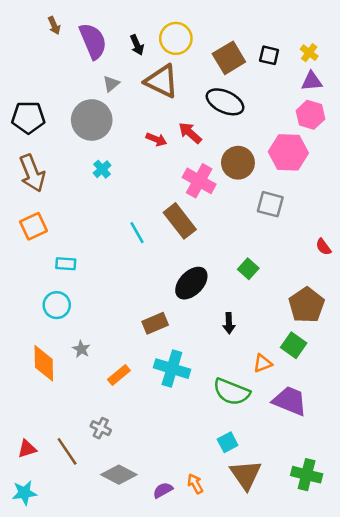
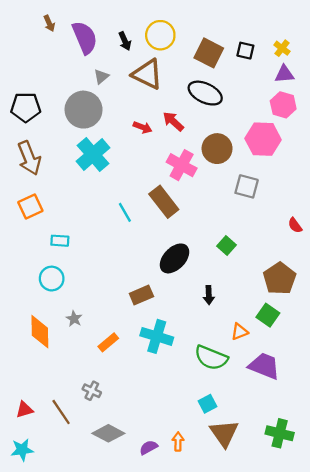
brown square: (229, 58) -> (209, 53), turned -32
cyan cross: (102, 169) -> (93, 154), size x2.0
orange arrow: (195, 484) -> (178, 442), turned 30

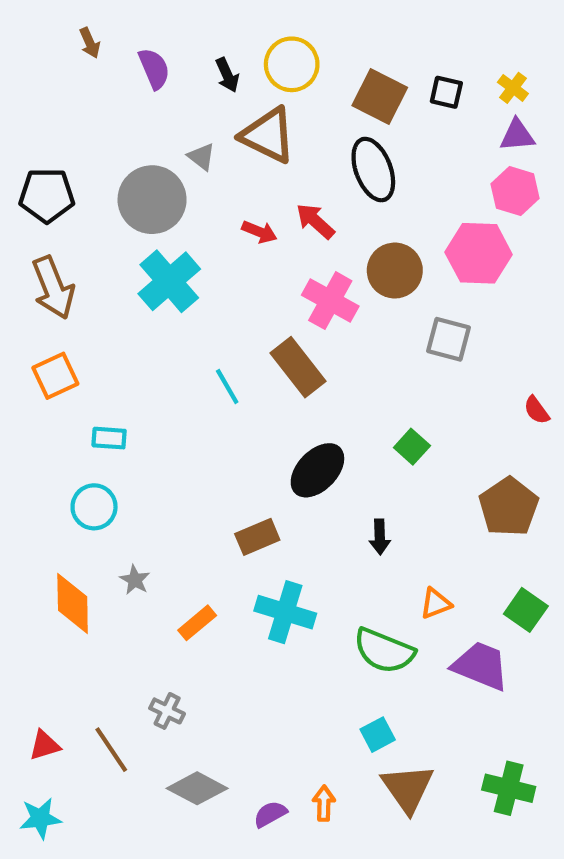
purple semicircle: (85, 38) -> (154, 69), size x0.7
gray triangle: (101, 77) -> (201, 157), moved, turned -42
black ellipse: (205, 93) -> (373, 170), turned 44
green square: (268, 315) -> (526, 610), moved

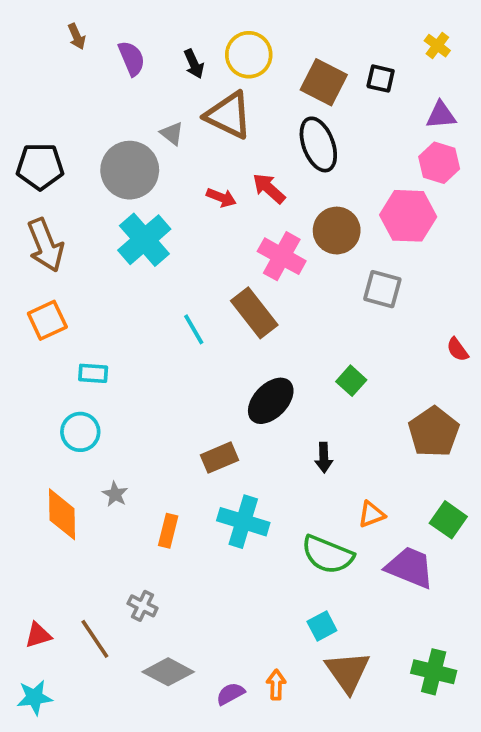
yellow cross: (513, 88) -> (437, 46), moved
orange rectangle: (197, 623) -> (168, 531), turned -36

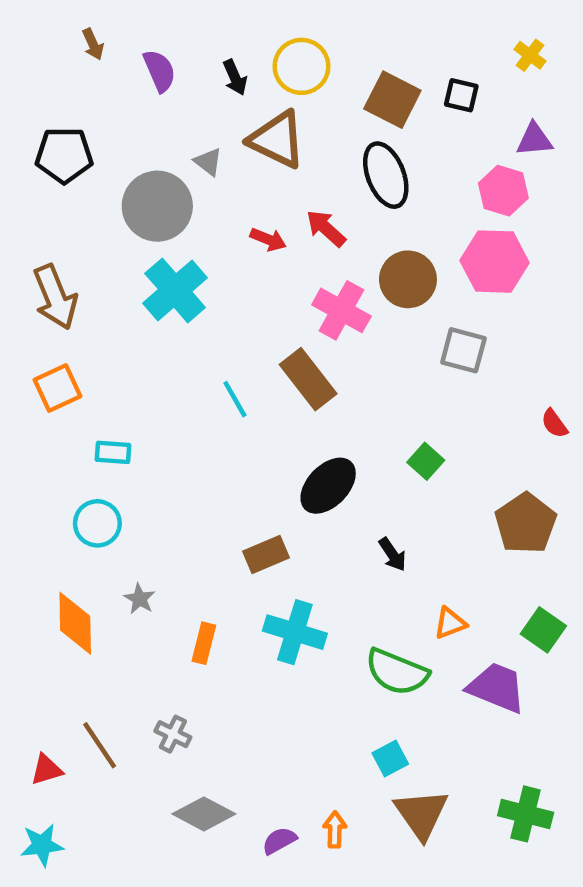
pink hexagon: (439, 163) -> (503, 191), moved
black pentagon: (40, 166) -> (64, 155), moved
black arrow: (324, 458) -> (392, 554), turned -32
brown line: (95, 639) -> (100, 745), moved

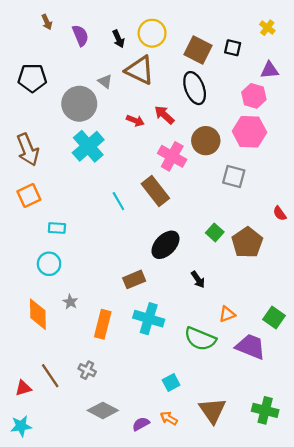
brown pentagon: (526, 523) -> (247, 243), moved
orange rectangle: (204, 643) -> (103, 324), size x1.4
cyan square: (390, 759) -> (171, 382), moved
orange arrow: (335, 830) -> (169, 418), turned -60

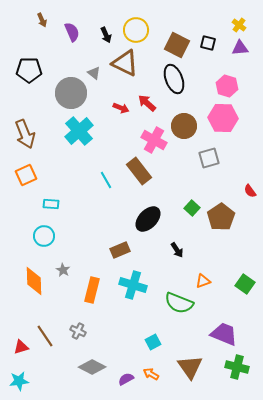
purple triangle: (270, 70) -> (240, 48), moved
gray square: (234, 176) -> (209, 158), turned -30
purple trapezoid: (251, 347) -> (224, 334), moved

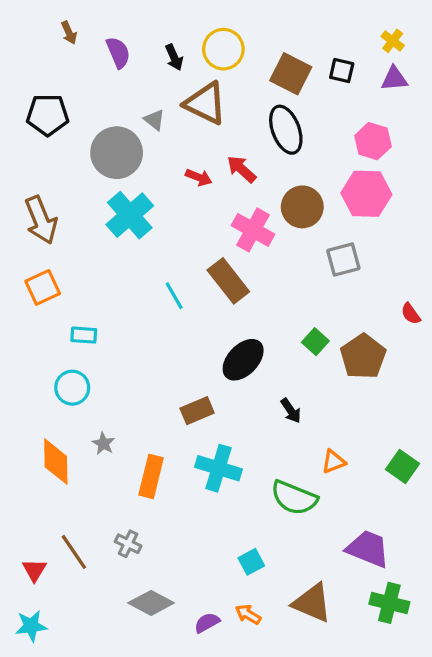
red triangle: (21, 347) -> (34, 570), turned -42
brown triangle: (190, 367) -> (312, 603), turned -32

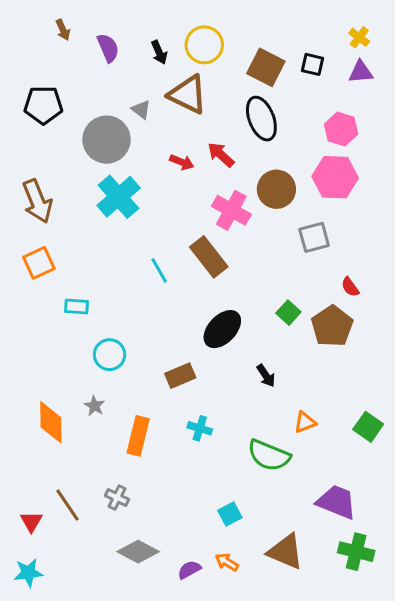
red semicircle: (411, 314) -> (350, 287), moved
cyan circle: (72, 388) -> (110, 355), moved
cyan cross: (218, 468) -> (200, 428), size x0.6

